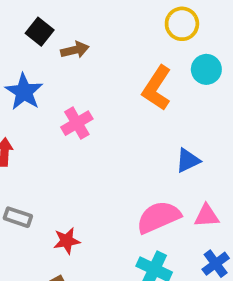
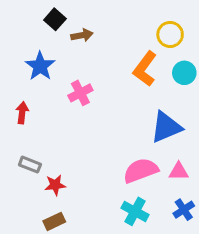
yellow circle: (182, 24) -> (170, 34), moved
cyan circle: (206, 69) -> (184, 73), moved
blue triangle: (188, 160) -> (166, 127), size x1.6
red star: (67, 241) -> (55, 185), moved

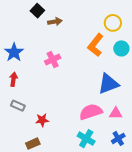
blue star: (40, 66) -> (14, 52), moved
red arrow: (22, 113) -> (13, 79), moved
red star: (55, 185) -> (42, 120), moved

